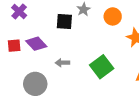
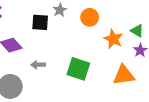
green square: (102, 67) -> (78, 69), turned -35

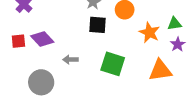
black square: (40, 22) -> (98, 25), moved
green triangle: (137, 31) -> (174, 24), turned -40

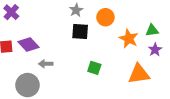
gray arrow: (70, 60) -> (46, 64), moved
green square: (113, 64) -> (94, 68), size x0.6

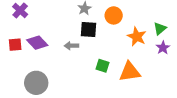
green triangle: (152, 30) -> (160, 29), turned -32
gray arrow: (46, 64) -> (71, 46), moved
orange triangle: (139, 74) -> (130, 72), moved

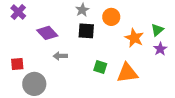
purple diamond: (37, 43) -> (47, 33), moved
red square: (15, 45) -> (17, 64), moved
gray arrow: (71, 46) -> (60, 56), moved

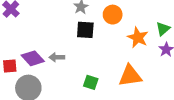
purple diamond: (47, 33) -> (33, 58), moved
green square: (100, 67) -> (91, 82), moved

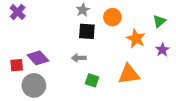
green triangle: (163, 29) -> (159, 21), moved
gray arrow: (57, 57) -> (79, 58), moved

